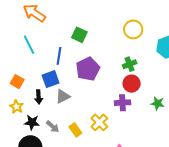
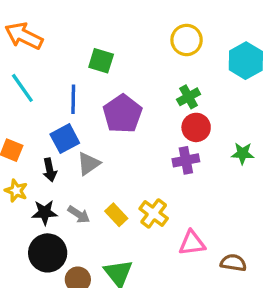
yellow cross: (99, 122) -> (154, 213), moved

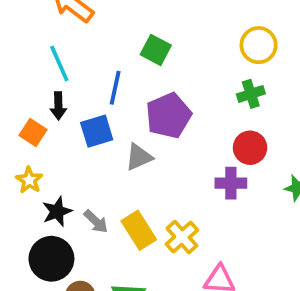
green cross: (189, 97) -> (251, 94), moved
gray triangle: (88, 164) -> (139, 157), moved
black arrow: (50, 170) -> (58, 106), moved
black star: (45, 212) -> (57, 211), turned -30
yellow rectangle: (116, 215) -> (139, 230), size x1.4

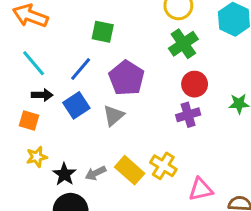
blue line: (115, 88) -> (81, 69), turned 45
green cross: (251, 94) -> (183, 44), size x1.4
black arrow: (58, 106) -> (42, 95), turned -72
yellow star: (29, 180) -> (37, 157), turned -30
gray arrow: (96, 221) -> (96, 173), turned 126

